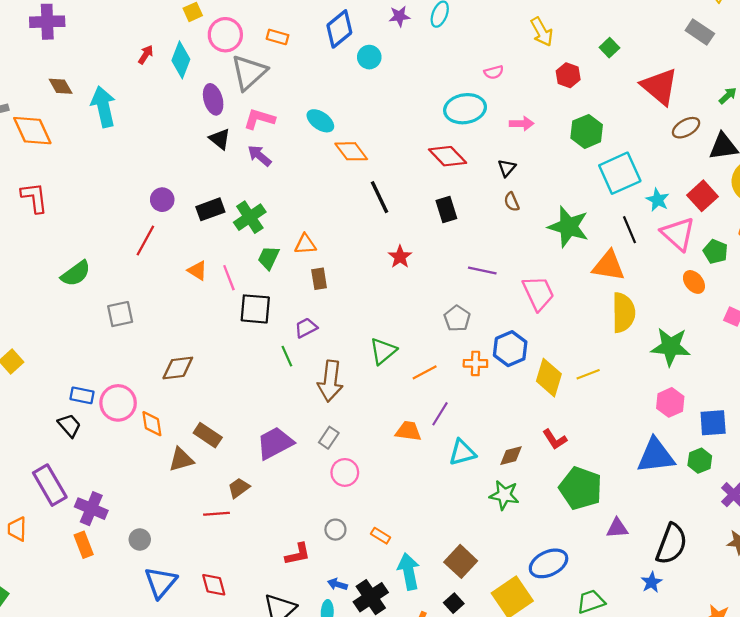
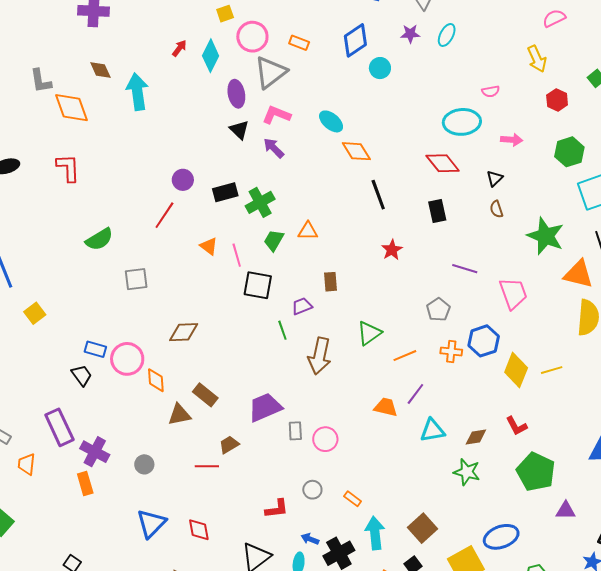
brown rectangle: (319, 279) -> (330, 282), moved
gray rectangle: (329, 438) -> (295, 431), moved, turned -42
gray circle: (140, 539) -> (144, 464), moved

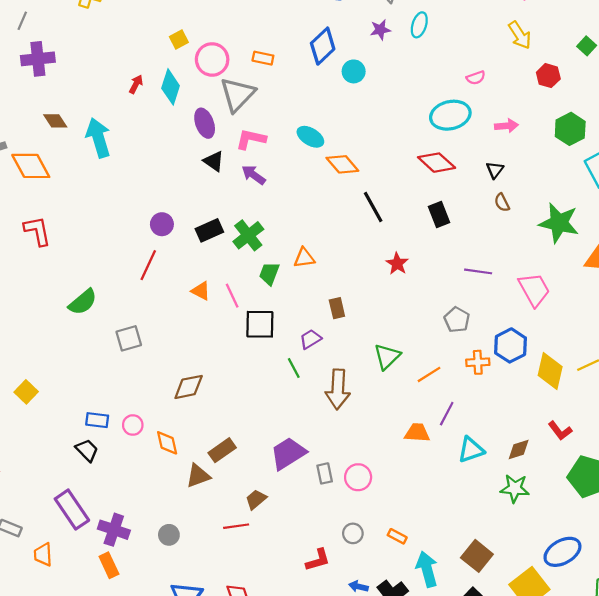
pink circle: (127, 359) -> (133, 425), size x0.6
brown rectangle: (205, 395) -> (222, 450), turned -65

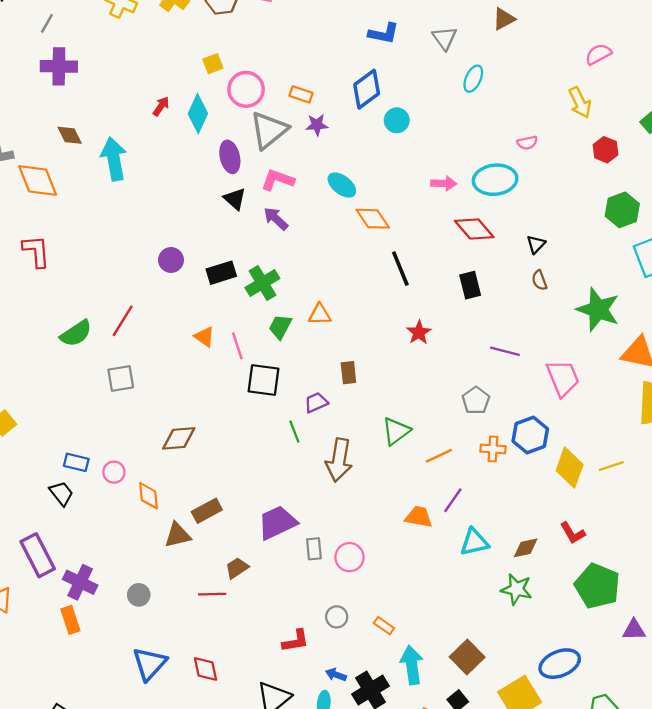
purple star: (380, 30) -> (317, 125), moved
pink arrow: (506, 126) -> (444, 183), moved
red line: (148, 265) -> (123, 321), moved

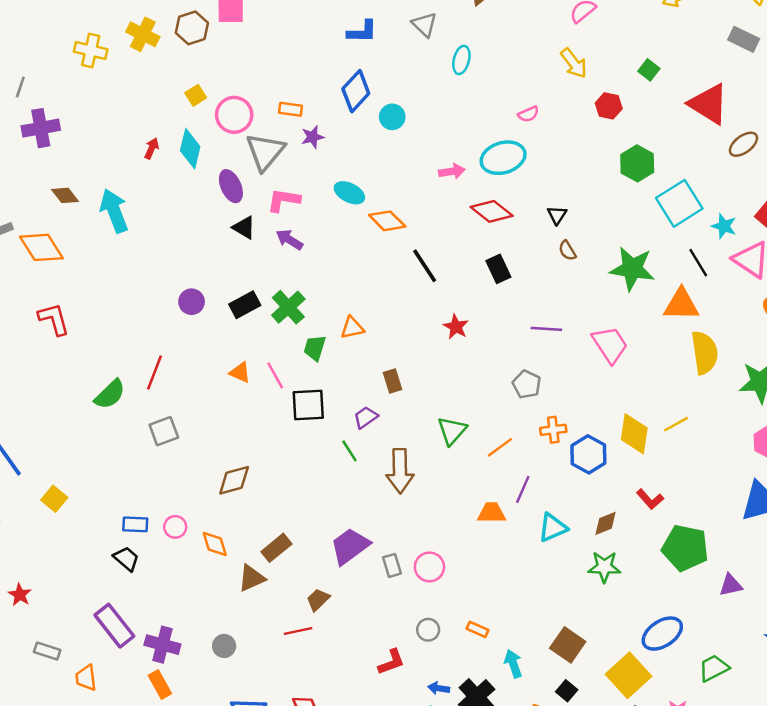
blue hexagon: (530, 435) -> (588, 454), moved
cyan arrow: (412, 665) -> (513, 664), size x0.7

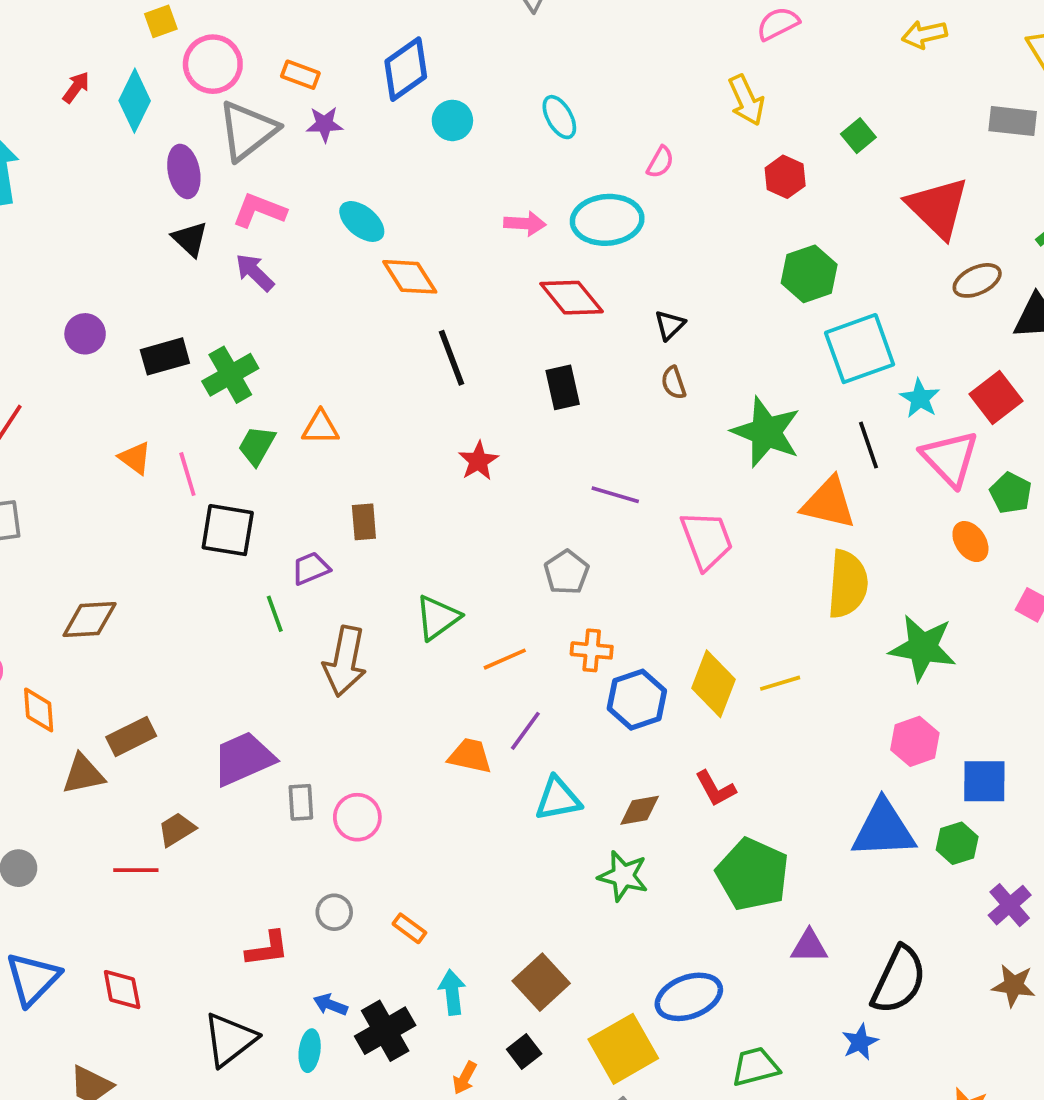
gray rectangle: (744, 39) -> (1013, 121), turned -32
cyan ellipse: (461, 60) -> (559, 117), moved, turned -56
pink semicircle: (528, 114) -> (660, 162), turned -50

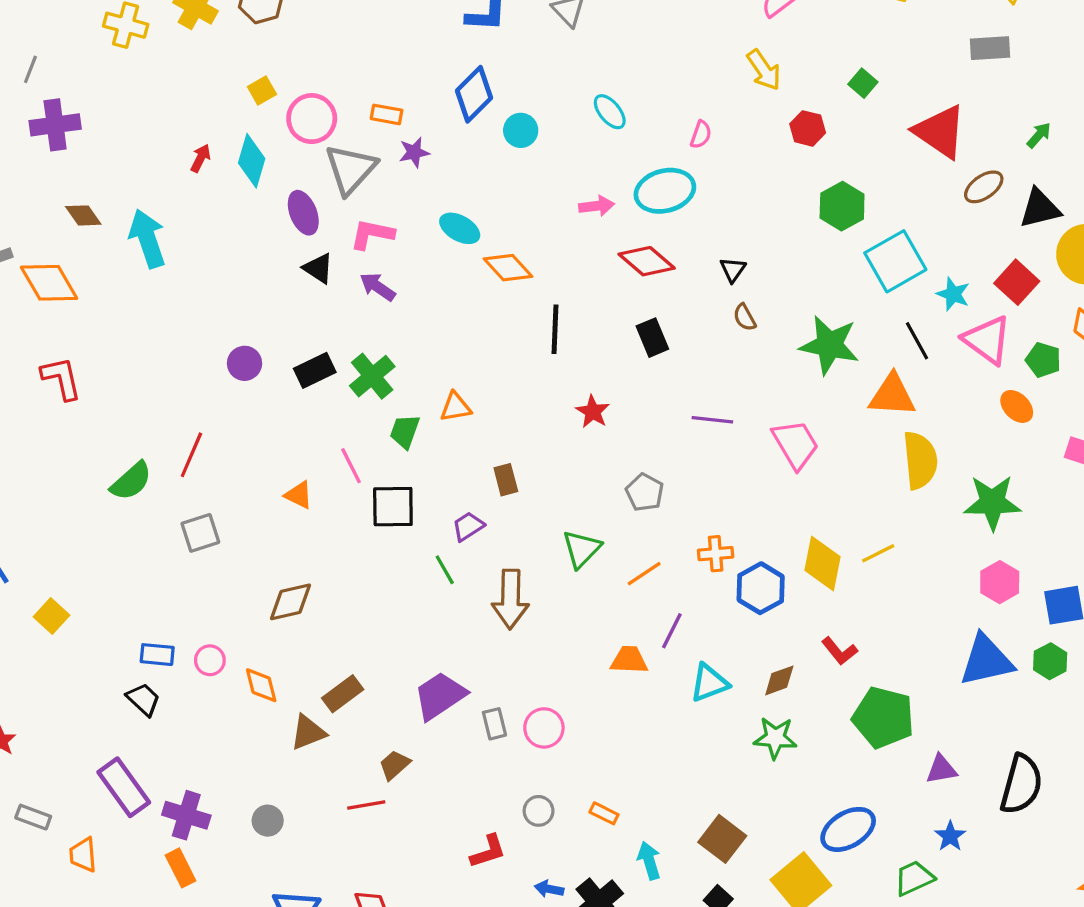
black line: (452, 358) -> (555, 329), turned 33
orange triangle: (135, 458) -> (299, 495), moved
gray pentagon: (567, 572) -> (645, 492), moved
blue star: (860, 1042) -> (950, 836), moved

